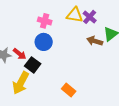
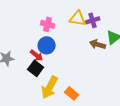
purple cross: (90, 17) -> (93, 20), turned 32
red arrow: (20, 54) -> (37, 55), moved
yellow arrow: (21, 83) -> (50, 87), moved

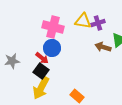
pink cross: (48, 24) -> (53, 27), size x1.5
yellow arrow: (50, 87) -> (41, 88), moved

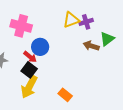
yellow triangle: (83, 21) -> (71, 20), turned -30
pink cross: (53, 27) -> (21, 26), moved

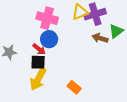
purple cross: (86, 22) -> (95, 14), size x1.5
pink cross: (21, 26) -> (47, 18), moved
black square: (29, 70) -> (38, 62), turned -35

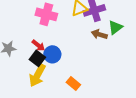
blue circle: (49, 39) -> (52, 54), moved
black square: (38, 62) -> (37, 58), turned 35

